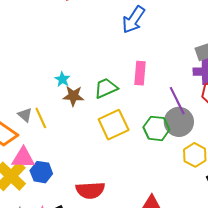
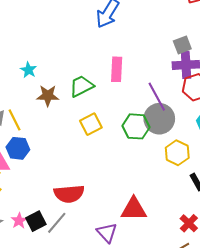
cyan star: (62, 79) -> (29, 70), moved
yellow square: (114, 125) -> (91, 124), size x0.7
blue hexagon: (41, 172) -> (18, 148), moved

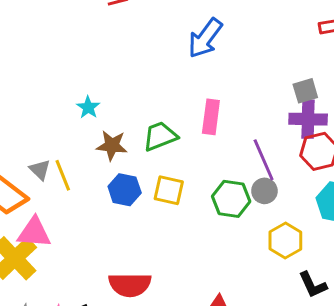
gray circle: (159, 119) -> (264, 191), size x0.6
yellow square: (91, 124) -> (169, 190), turned 35
blue hexagon: (18, 148) -> (125, 190), moved

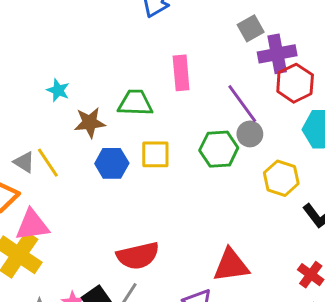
gray square: (305, 91) -> (251, 28), moved
green trapezoid: (160, 136) -> (135, 103), turned 36

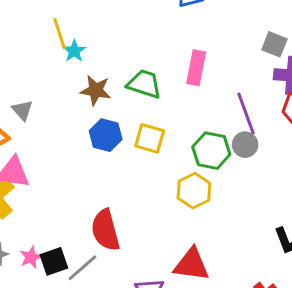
gray square: (251, 28) -> (274, 44), turned 35
yellow line: (48, 163) -> (59, 34), moved
yellow hexagon: (281, 178) -> (194, 191), moved
red semicircle: (138, 256) -> (105, 230), turned 72

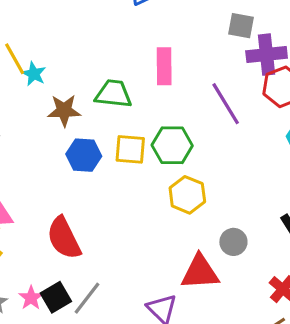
gray circle: (245, 145) -> (233, 242), moved
green hexagon: (211, 151) -> (172, 145), moved
red semicircle: (105, 230) -> (64, 238), moved

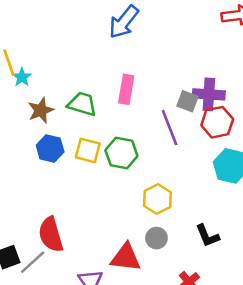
gray square: (241, 26) -> (188, 101), moved
brown star: (64, 110) -> (41, 110), turned -30
yellow hexagon: (187, 195) -> (157, 199), moved
red semicircle: (64, 238) -> (51, 235), moved

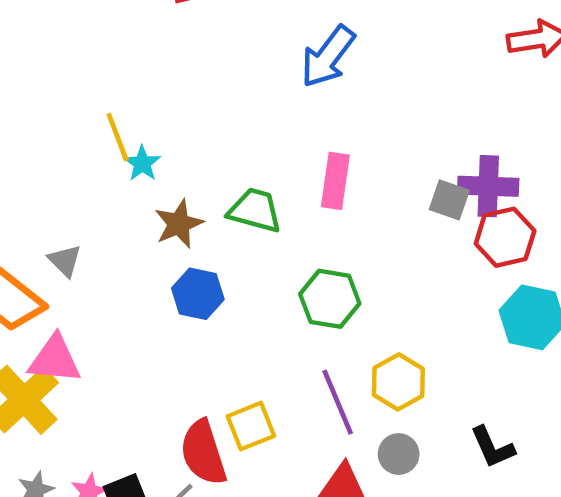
purple line: (170, 128) -> (338, 402), moved
yellow square: (88, 150) -> (251, 426), moved, turned -35

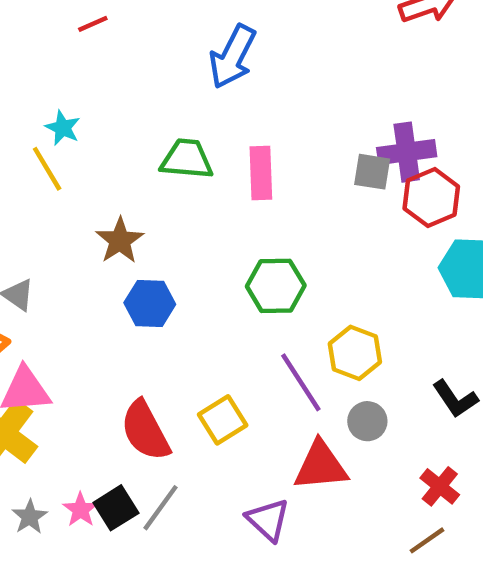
cyan star: (142, 163) -> (63, 128), moved
green trapezoid: (255, 210) -> (187, 159), moved
red semicircle: (203, 453) -> (145, 431), moved

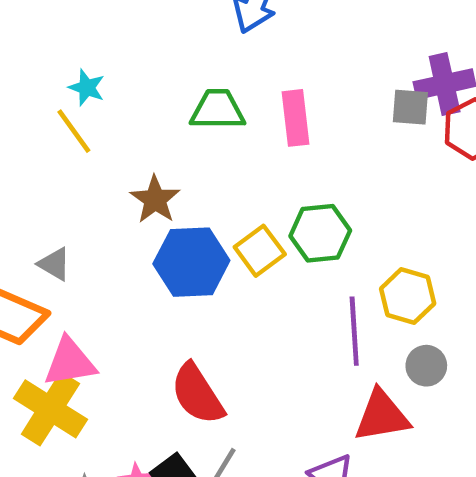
blue hexagon: (150, 304) -> (191, 262), size x1.4
purple line: (301, 382) -> (354, 331), turned 34
yellow square: (223, 420) -> (260, 251), moved

